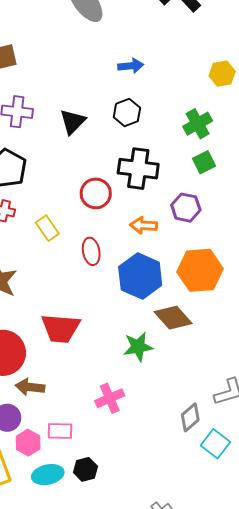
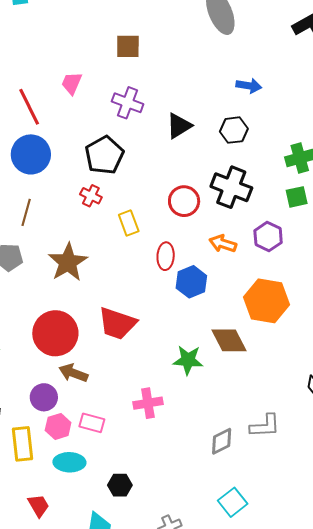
blue hexagon: (140, 276) -> (191, 282), moved, size x0.7
cyan square: (215, 444) -> (233, 502), moved
black hexagon: (85, 469) -> (120, 485), moved

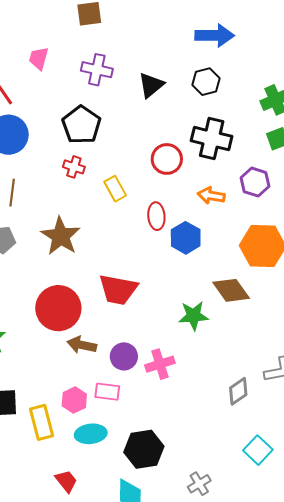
blue arrow: (249, 86) -> (215, 35), size x1.5
purple circle: (44, 397) -> (124, 356), moved
black hexagon: (120, 485) -> (144, 449), size x1.6

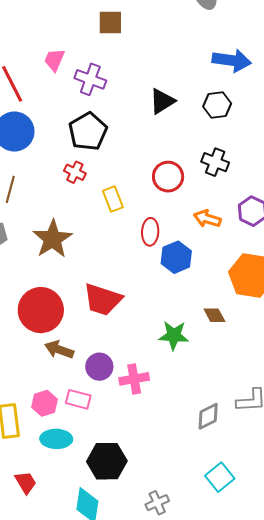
purple cross: (97, 70) -> (90, 79), moved
black cross: (212, 139) -> (215, 162), size x0.7
brown diamond: (231, 290) -> (214, 315), size x0.6

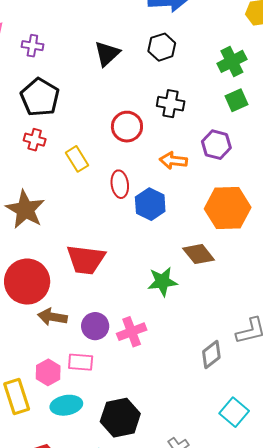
purple cross: (90, 79) -> (32, 46), size x0.7
brown diamond: (214, 315) -> (199, 254), size x1.4

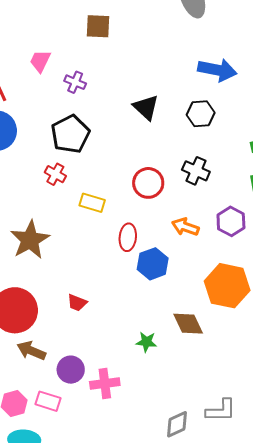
black triangle: (107, 54) -> (146, 107), turned -48
yellow rectangle: (77, 159) -> (92, 203), turned -55
red trapezoid: (86, 260) -> (77, 303), size x0.5
green star: (162, 282) -> (146, 342), size x0.7

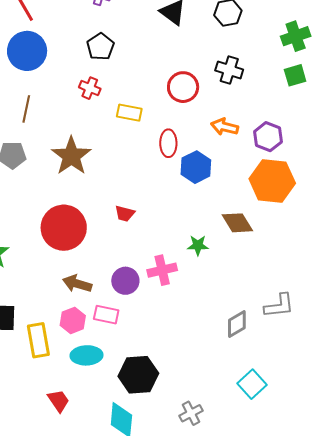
black pentagon: (70, 134) -> (100, 47), size x0.7
purple hexagon: (231, 221) -> (268, 137), moved
brown arrow: (31, 351) -> (77, 284), moved
pink cross: (105, 383) -> (162, 270), moved

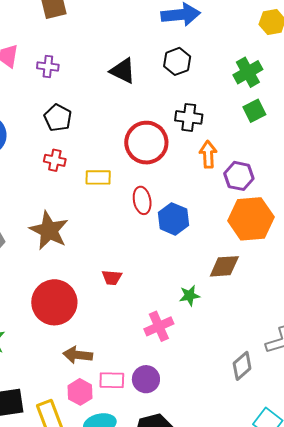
red circle: (183, 87) -> (146, 143), size x1.4
orange arrow: (225, 127) -> (208, 154), moved, turned 84
brown diamond: (237, 223) -> (224, 266), turned -52
purple circle: (125, 281) -> (146, 379), moved

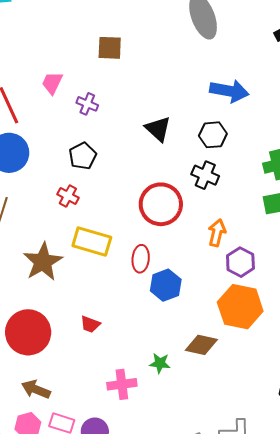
black cross: (189, 117) -> (205, 175), moved
yellow rectangle: (98, 177) -> (92, 242), moved, size x1.5

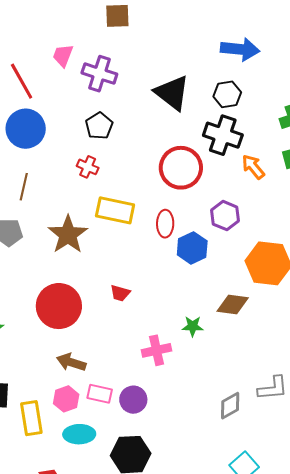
purple cross: (87, 104) -> (99, 74), size x1.6
black triangle: (158, 129) -> (172, 93), size x1.4
black cross: (205, 175) -> (223, 135), size x1.4
orange arrow: (217, 233) -> (253, 167), moved, turned -48
purple hexagon: (240, 262) -> (225, 216), moved

